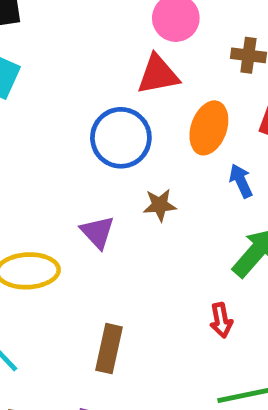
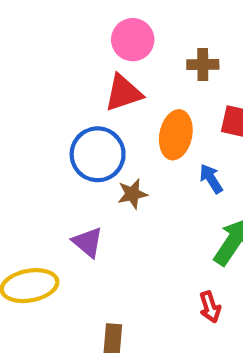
brown star: (160, 205) -> (132, 194), moved

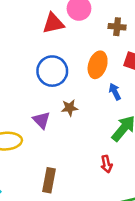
red triangle: (123, 93) -> (53, 23), moved
brown star: (132, 194) -> (70, 108), moved

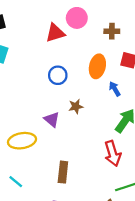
blue circle: (52, 71) -> (58, 75), size x0.7
red arrow: (107, 164) -> (113, 153), size x1.6

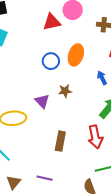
orange ellipse: (97, 66) -> (76, 55), moved
brown rectangle: (63, 172) -> (60, 141), moved

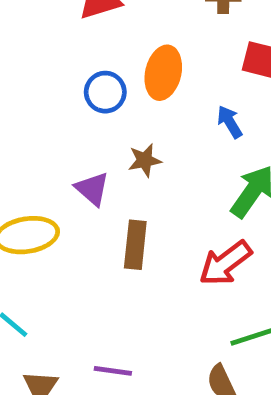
red arrow: (95, 137) -> (225, 263), turned 70
brown rectangle: (60, 141) -> (135, 245), moved

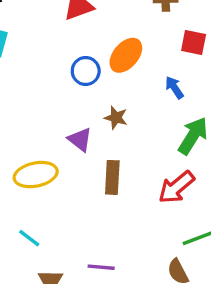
orange ellipse: (163, 73) -> (126, 55), turned 30
brown star: (145, 160) -> (116, 118), turned 30

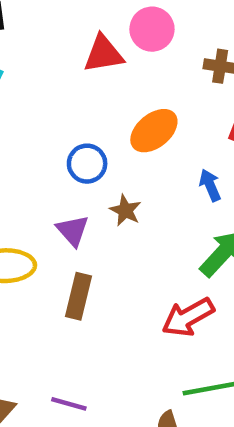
blue circle: (86, 71) -> (87, 164), moved
brown rectangle: (112, 177) -> (79, 296), moved

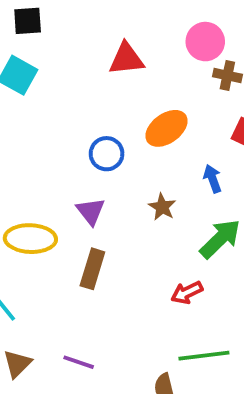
pink circle: (152, 29) -> (205, 42), moved
brown star: (125, 210) -> (162, 207), moved
red arrow: (188, 317) -> (187, 293), size x0.7

